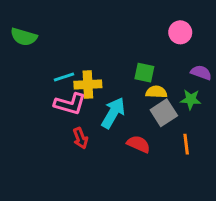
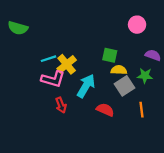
yellow cross: (88, 84) -> (67, 64), turned -36

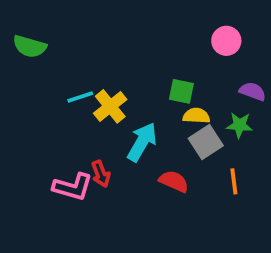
pink L-shape: (53, 79) -> (73, 187), moved

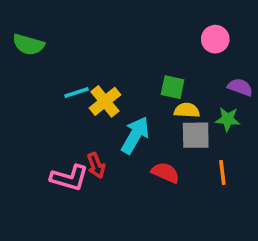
gray square: (206, 142) -> (196, 135), turned 32

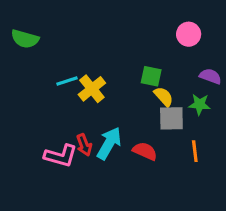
yellow semicircle: (187, 110) -> (164, 97), turned 45
cyan arrow: (135, 135) -> (109, 143), moved

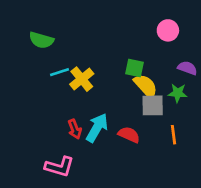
green semicircle: (25, 39) -> (41, 40), moved
yellow semicircle: (164, 97) -> (146, 86), size x1.4
pink L-shape: (61, 156) -> (59, 167), moved

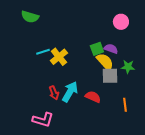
green semicircle: (41, 40) -> (30, 17), moved
green square: (135, 68) -> (97, 49), turned -32
purple semicircle: (187, 68) -> (111, 49), moved
orange line: (173, 135) -> (125, 105), moved

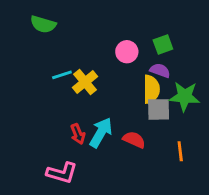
pink circle: (121, 22) -> (127, 52), moved
green square: (97, 49) -> (163, 45), moved
yellow semicircle: (105, 62) -> (151, 89), turned 42
green star: (128, 67) -> (185, 96), size x1.5

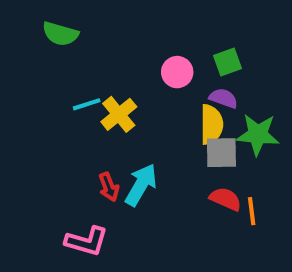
red semicircle: (134, 140) -> (226, 199), moved

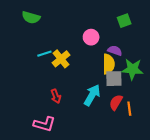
green square: (228, 62) -> (124, 21), moved
cyan arrow: (141, 185) -> (92, 95), moved
red semicircle: (226, 199) -> (116, 102), turned -84

